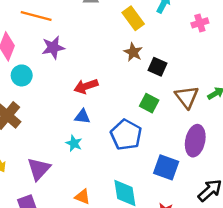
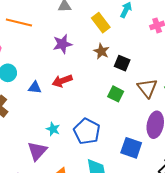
purple star: (53, 47) -> (62, 44), moved
blue triangle: (82, 117) -> (35, 88), moved
blue pentagon: (126, 135) -> (87, 131), moved
purple triangle: (39, 169) -> (37, 151), moved

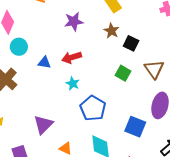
cyan star: (53, 129) -> (73, 84), moved

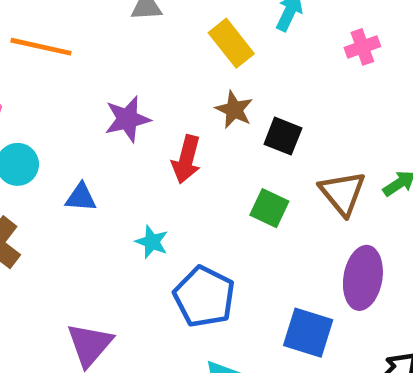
purple star: (74, 22) -> (127, 119), moved
red arrow: (72, 57) -> (186, 159), moved, turned -54

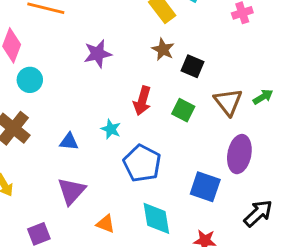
red arrow: (186, 159) -> (142, 101), moved
blue triangle: (81, 197) -> (69, 142), moved

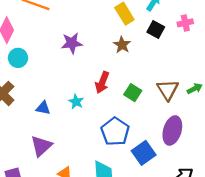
black square: (192, 66) -> (156, 30), moved
blue pentagon: (142, 163) -> (115, 132), moved
blue square: (205, 187) -> (144, 153), turned 30

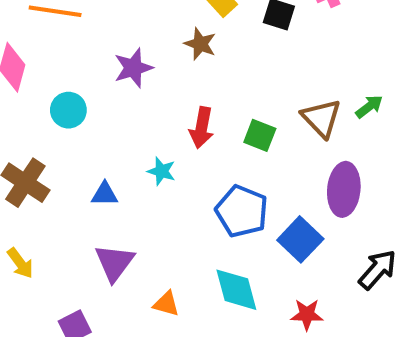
brown star: (122, 45) -> (200, 44), moved
cyan circle: (18, 58) -> (68, 110), moved

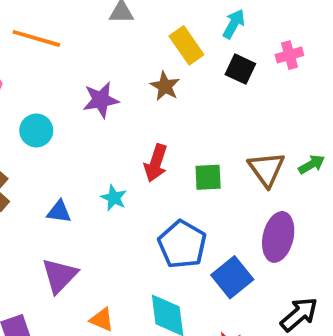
green square: (260, 135) -> (208, 177), turned -32

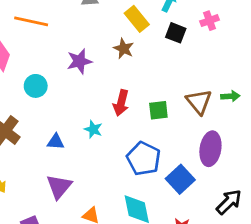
green arrow: (312, 164) -> (230, 96), turned 30

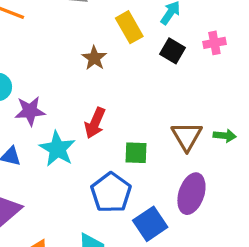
brown star: (124, 49) -> (94, 58), moved
purple star: (79, 61) -> (30, 111), moved
green square: (158, 110) -> (136, 153), moved
cyan star: (93, 129) -> (57, 149), size x1.6

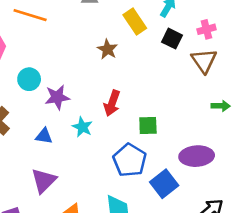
brown triangle: (187, 136) -> (204, 61), moved
cyan star: (57, 149) -> (82, 127), size x0.7
purple ellipse: (191, 194) -> (197, 156), turned 72

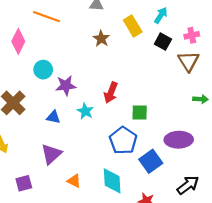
brown star: (107, 49) -> (101, 39), moved

